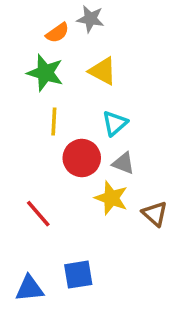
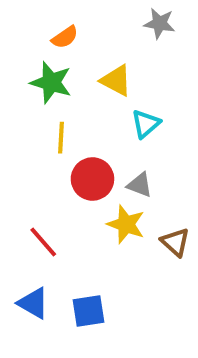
gray star: (90, 19) -> (159, 23), moved
cyan triangle: (115, 123) -> (146, 124), moved
blue triangle: (30, 288) -> (33, 303), moved, turned 36

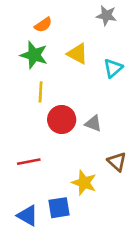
cyan triangle: (146, 124) -> (113, 68), moved
yellow star: (126, 224) -> (84, 183), moved
red line: (43, 242) -> (29, 162), turned -60
blue triangle: (33, 303) -> (27, 216), moved

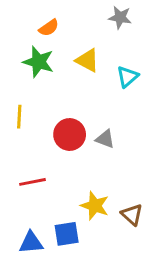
yellow line: (41, 92) -> (19, 117), moved
brown triangle: (117, 162) -> (132, 215), moved
blue triangle: (27, 216) -> (31, 243), turned -35

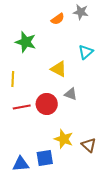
orange semicircle: (49, 28) -> (58, 19), moved
yellow triangle: (87, 60) -> (59, 69), moved
red circle: (70, 134) -> (47, 104), moved
red line: (33, 182) -> (22, 107), moved

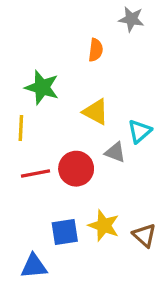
orange semicircle: (58, 19) -> (96, 50), moved, turned -48
green star: (26, 42) -> (42, 87), moved
cyan triangle: (86, 52) -> (140, 131), moved
blue square: (45, 158) -> (65, 232), moved

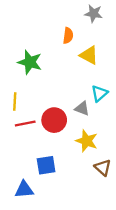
yellow triangle: (96, 112) -> (89, 55), moved
yellow line: (21, 128) -> (15, 102), moved
yellow star: (104, 226) -> (87, 141), moved

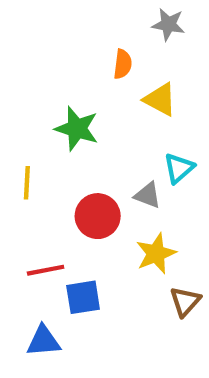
green star: (30, 62) -> (77, 129), moved
red line: (25, 124) -> (46, 270), moved
yellow star: (87, 141) -> (156, 254), turned 30
brown triangle: (103, 168) -> (185, 301), turned 30

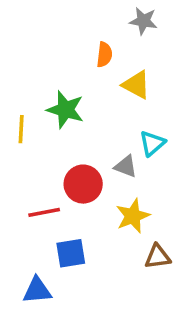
yellow line: (27, 183) -> (21, 129), moved
red line: (46, 270) -> (44, 212), moved
brown triangle: (185, 301) -> (158, 257), turned 40

